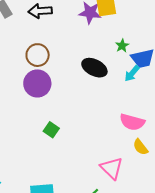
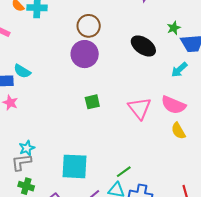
cyan arrow: (132, 73) -> (179, 70), moved
green square: (51, 130) -> (92, 102), turned 35
pink triangle: (112, 168) -> (140, 108), moved

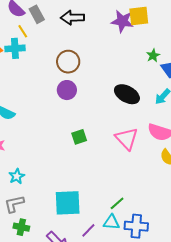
black ellipse: (143, 46) -> (127, 94), moved
purple circle: (85, 54) -> (67, 90), size x0.7
cyan star: (27, 148) -> (17, 176), moved

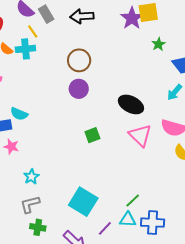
purple star: (122, 21) -> (132, 18), turned 30
green star: (153, 55) -> (158, 44), moved
black ellipse: (127, 94) -> (131, 104), moved
cyan square: (68, 203) -> (83, 202), turned 36

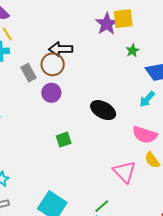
gray rectangle: (46, 14) -> (28, 73), moved
black arrow: (82, 16) -> (61, 49), moved
pink triangle: (140, 135) -> (124, 172), moved

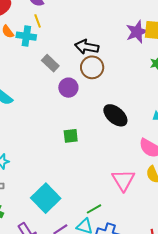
brown circle: (53, 64) -> (92, 67), moved
gray rectangle: (28, 73) -> (50, 63), turned -30

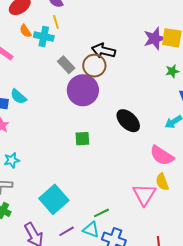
brown circle: (92, 67) -> (94, 66), moved
purple circle: (68, 88) -> (83, 90), size x1.6
pink triangle: (123, 180) -> (144, 195), moved

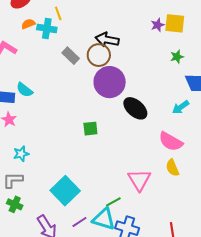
orange semicircle: (25, 31) -> (28, 24), turned 104
purple star: (155, 38) -> (158, 25), size x0.6
purple circle: (83, 90) -> (110, 82), moved
pink triangle: (144, 195) -> (139, 180), moved
cyan triangle: (91, 230) -> (104, 219), size x1.4

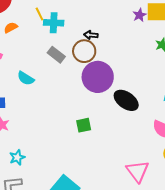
cyan cross: (47, 28) -> (54, 23), moved
black arrow: (107, 40) -> (91, 35), size x0.6
cyan semicircle: (25, 90) -> (26, 78), moved

